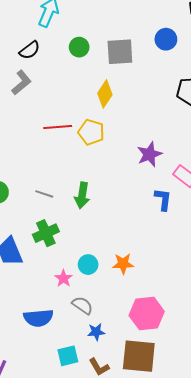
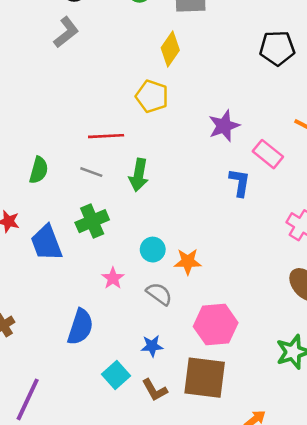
red line: (58, 127) -> (106, 136), moved
cyan circle: (88, 265) -> (153, 250), moved
gray semicircle: (82, 305) -> (159, 294), moved
blue semicircle: (38, 318) -> (80, 327), turned -68
cyan square: (68, 356) -> (116, 375), turned -30

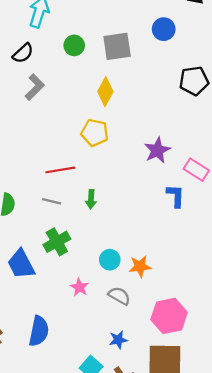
gray L-shape: (66, 32) -> (35, 87), moved
green arrow: (139, 175) -> (91, 199), size x0.7
blue semicircle: (80, 327) -> (39, 331), moved

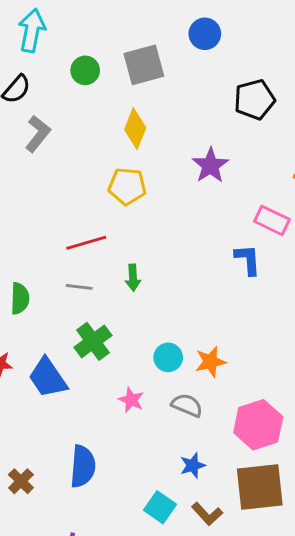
purple star: (157, 150) -> (210, 165), moved

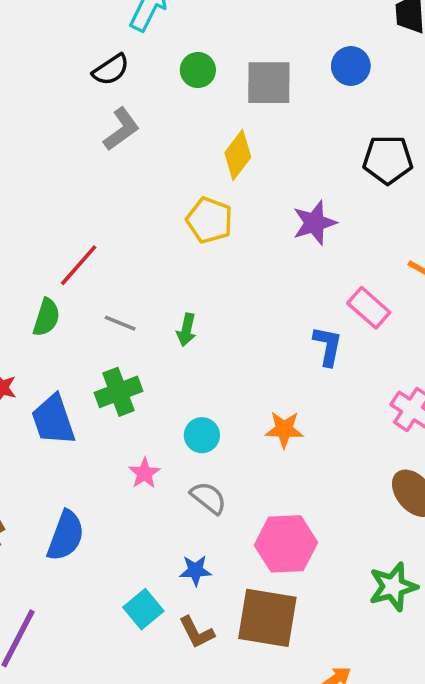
red line: (86, 243) -> (79, 265), moved, turned -48
orange star: (210, 362) -> (284, 429), moved

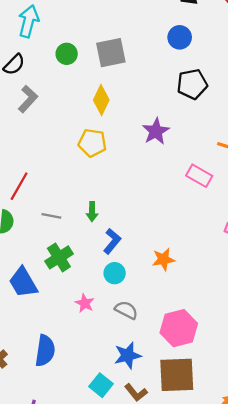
blue circle: (351, 66) -> (180, 37), moved
blue L-shape: (328, 346) -> (112, 241), moved, turned 40
blue star: (195, 570) -> (128, 355), size x1.4

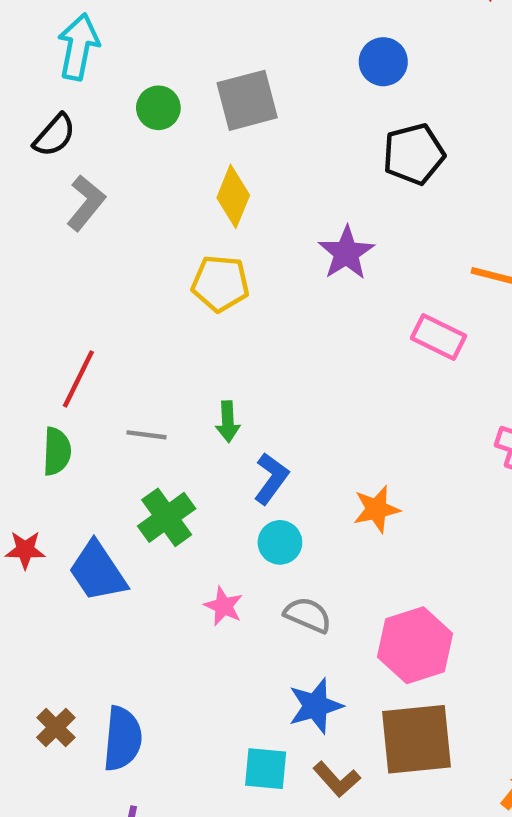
blue semicircle: (45, 351) -> (123, 739), moved
cyan square: (101, 385) -> (266, 769), turned -30

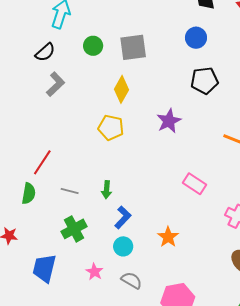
pink rectangle: (438, 337) -> (195, 184), moved
orange star: (376, 509) -> (168, 237), turned -30
blue trapezoid: (98, 572) -> (44, 268), moved, turned 40

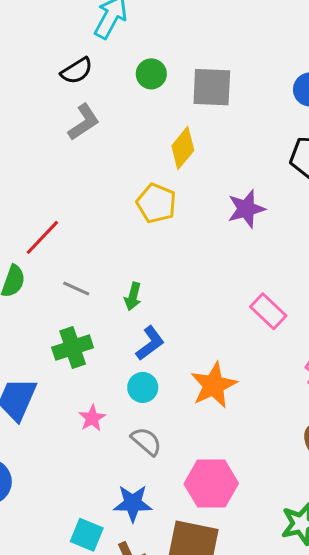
orange star: (168, 237) -> (214, 385), size x1.4

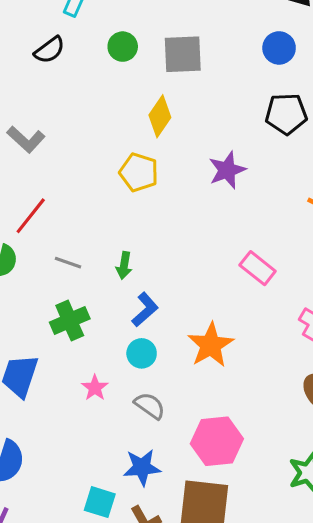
gray L-shape: (84, 122) -> (26, 139), moved, turned 81

